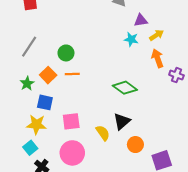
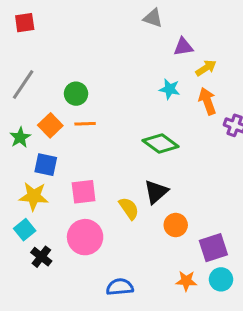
cyan star: (131, 39) -> (170, 89), moved

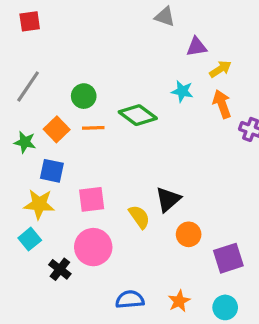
green star: (20, 137) -> (25, 142), turned -30
green diamond: (161, 143) -> (138, 115), moved
black cross: (41, 257) -> (60, 269), moved
cyan circle: (221, 279) -> (225, 307), moved
orange star: (186, 281) -> (179, 301), moved, turned -30

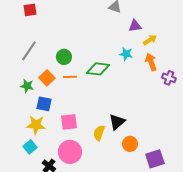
green diamond: (138, 115) -> (98, 69), turned -30
yellow semicircle: (139, 217) -> (99, 133), turned -126

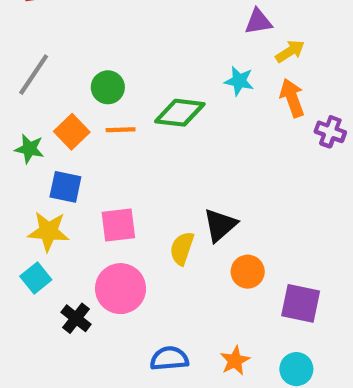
purple square: (155, 159) -> (301, 303), turned 30

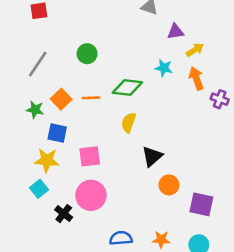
green circle: (108, 87) -> (87, 54), moved
yellow semicircle: (182, 248) -> (129, 123), moved
orange star: (235, 361) -> (161, 240), turned 30

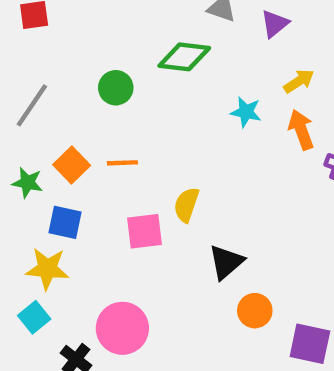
purple triangle: (175, 32) -> (275, 24), moved, turned -30
green diamond: (127, 87) -> (184, 57), moved
pink square: (90, 156) -> (144, 231), moved

